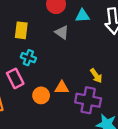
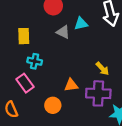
cyan triangle: (82, 16) -> (81, 24), moved
orange circle: (41, 95) -> (53, 105), moved

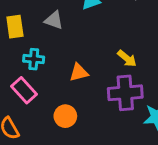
gray triangle: (63, 32) -> (54, 20), moved
orange triangle: (71, 85) -> (79, 72), moved

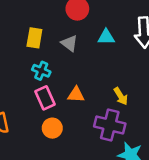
pink rectangle: (24, 90) -> (45, 98), moved

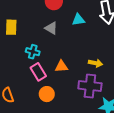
yellow rectangle: (34, 38) -> (11, 27), moved
yellow arrow: (121, 96) -> (95, 63), turned -40

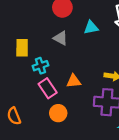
yellow rectangle: (11, 27) -> (22, 48), moved
cyan cross: (33, 52) -> (40, 66), turned -32

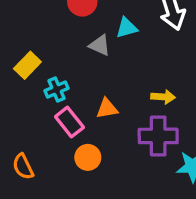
gray triangle: (61, 38) -> (100, 45), moved
yellow rectangle: (22, 48) -> (27, 65), turned 48

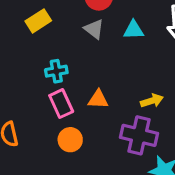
gray triangle: (100, 45) -> (94, 29), moved
yellow rectangle: (27, 65) -> (38, 21), moved
yellow arrow: (163, 97) -> (152, 101), turned -35

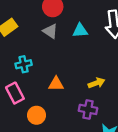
pink rectangle: (61, 104) -> (15, 93), moved
purple cross: (139, 135) -> (88, 109), size x0.7

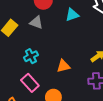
gray triangle: (50, 31) -> (36, 23), moved

